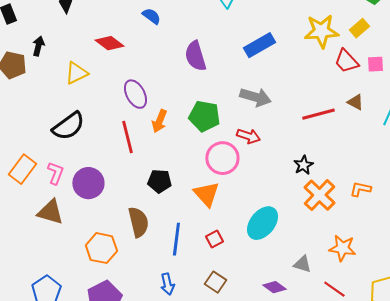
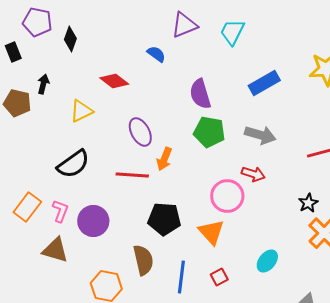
green pentagon: (204, 116) -> (209, 132), moved
red line: (127, 137) -> (132, 175), turned -72
black pentagon: (159, 181) -> (164, 219), size x1.4
cyan ellipse: (262, 223) -> (267, 261), size x0.7

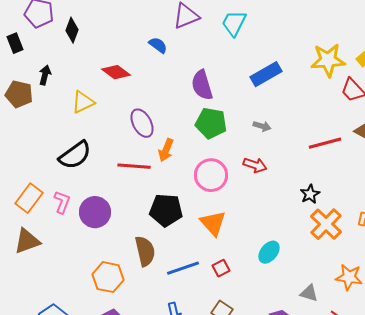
gray arrow: (260, 135) -> (262, 126), size x0.6
pink circle: (227, 196) -> (211, 175), moved
brown triangle: (55, 250) -> (27, 241), moved, turned -36
blue line: (181, 277) -> (183, 268), turned 64

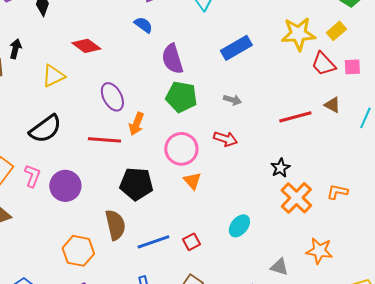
blue semicircle: (158, 45) -> (143, 25), moved
orange triangle: (213, 223) -> (192, 181), moved, size x0.7

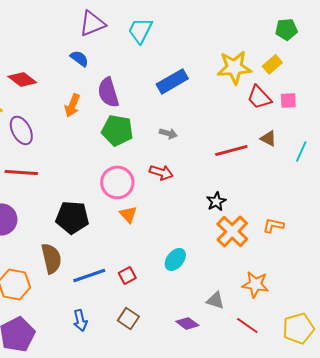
purple ellipse: (112, 97) -> (21, 130), moved
orange arrow: (136, 124) -> (72, 105), moved
red line: (104, 140) -> (21, 172), moved

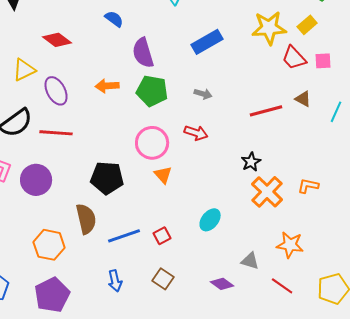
orange arrow: (72, 105) -> (107, 86), moved, turned 65

